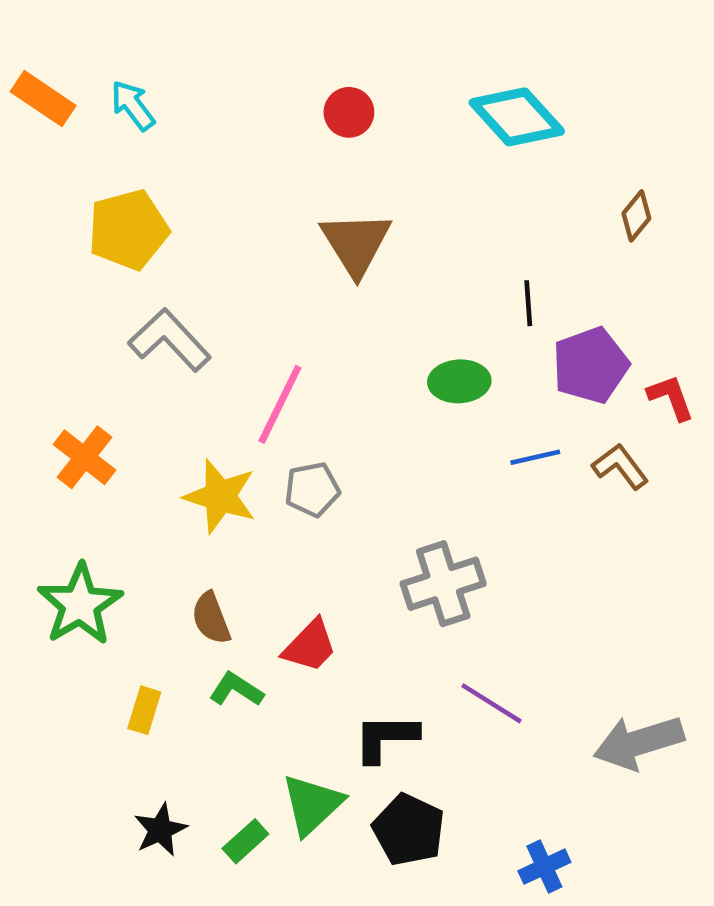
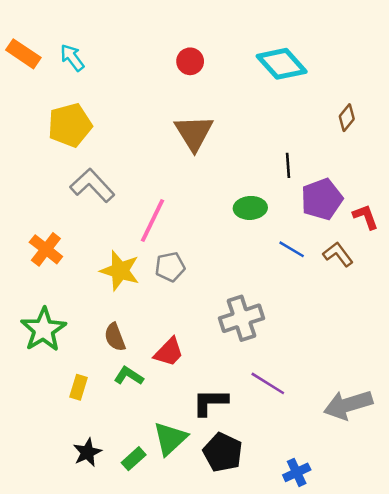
blue line: (535, 457) -> (292, 249), turned 44

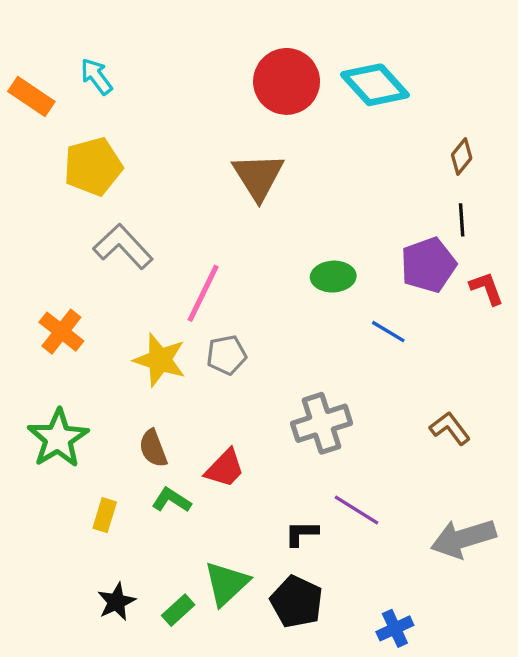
orange rectangle: (23, 54) -> (31, 96), moved
red circle: (190, 61) -> (287, 81), moved, size x1.8
black line: (288, 165) -> (462, 220), moved
brown L-shape: (338, 254) -> (450, 428), moved
black L-shape: (210, 402) -> (302, 533), moved, size x0.7

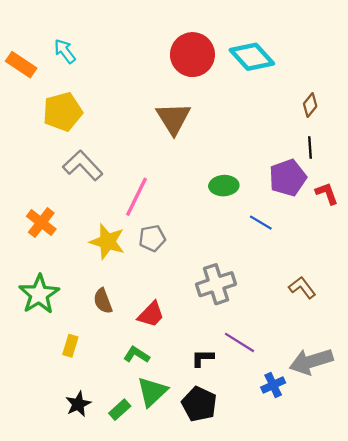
green L-shape: (171, 500) -> (136, 355), moved
blue cross: (395, 628) -> (273, 385), moved

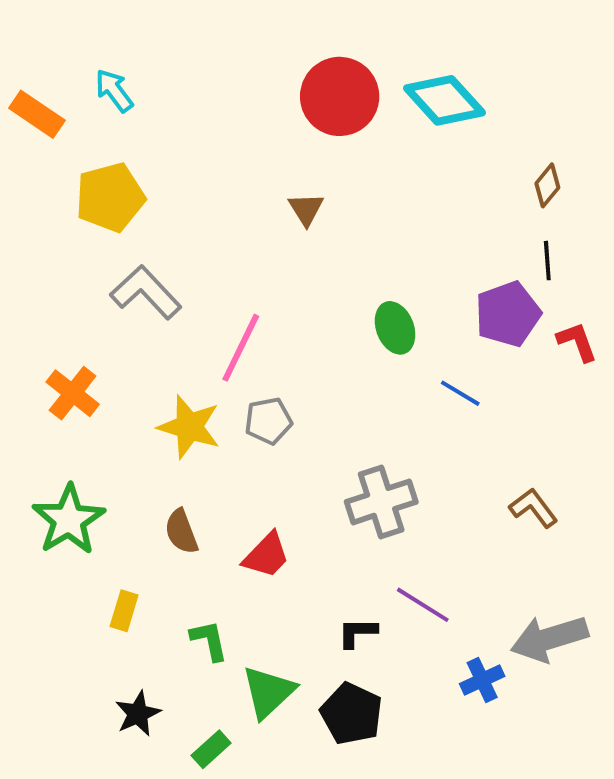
brown triangle: (173, 118) -> (306, 209), size x0.6
green ellipse: (224, 186) -> (395, 328), turned 72
green L-shape: (136, 355) -> (209, 640), moved, turned 45
green rectangle: (120, 410) -> (211, 749), moved

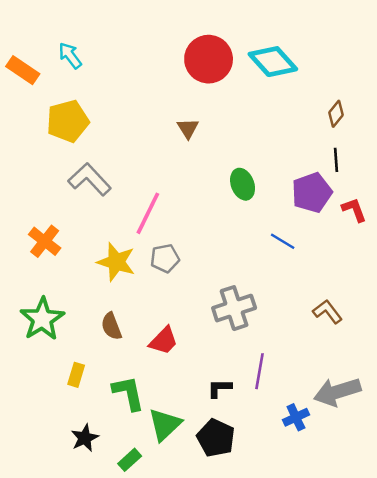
green ellipse: (395, 328) -> (243, 184), moved
purple line: (423, 605) -> (260, 371), turned 68
green L-shape: (209, 640) -> (128, 393), size x1.4

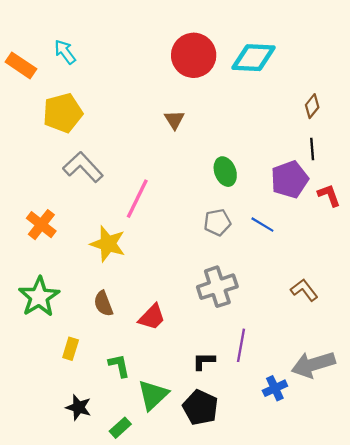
cyan diamond: (273, 62) -> (253, 58), turned -45
gray pentagon: (165, 258) -> (217, 222), moved
green L-shape: (128, 393) -> (119, 366), size x0.7
black star: (85, 438) -> (79, 407), turned -30

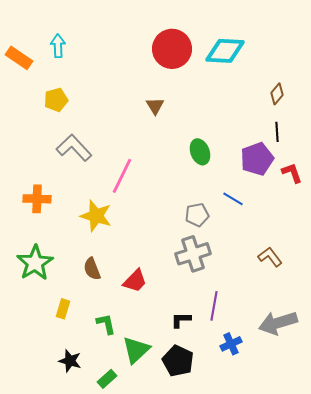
cyan arrow: (65, 52) -> (58, 46), turned 35
yellow pentagon: (63, 113) -> (56, 100), size x0.7
gray pentagon: (217, 222) -> (197, 215), moved
orange cross: (41, 225) -> (37, 199), turned -36
blue cross: (275, 388) -> (231, 344), moved

